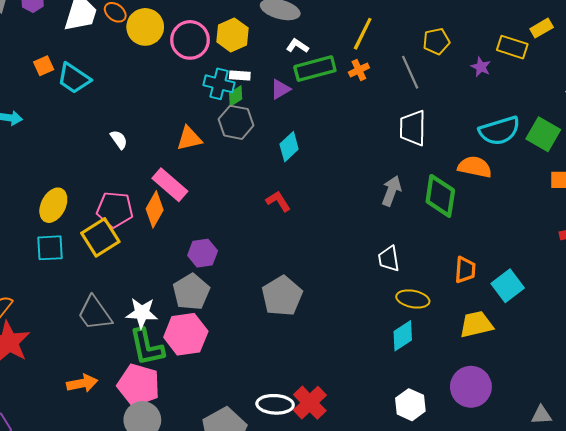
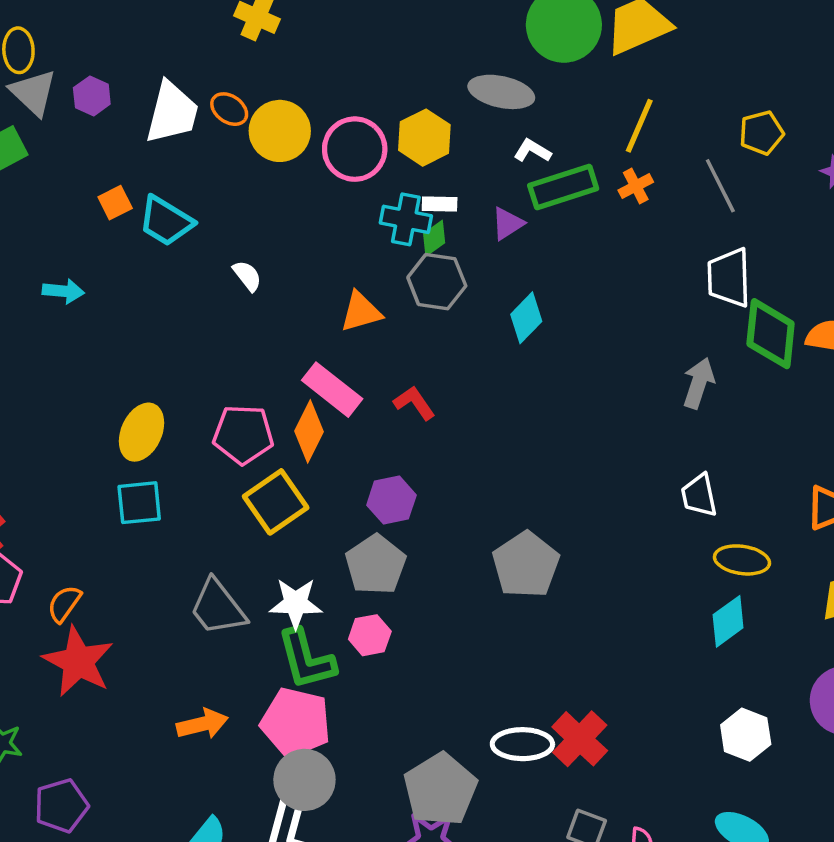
white semicircle: (119, 140) -> (247, 276), moved
green diamond: (440, 196) -> (771, 334), moved
red L-shape: (278, 201) -> (414, 403), moved
yellow square: (100, 237) -> (276, 502), moved
pink hexagon: (186, 334) -> (370, 635), size x0.6

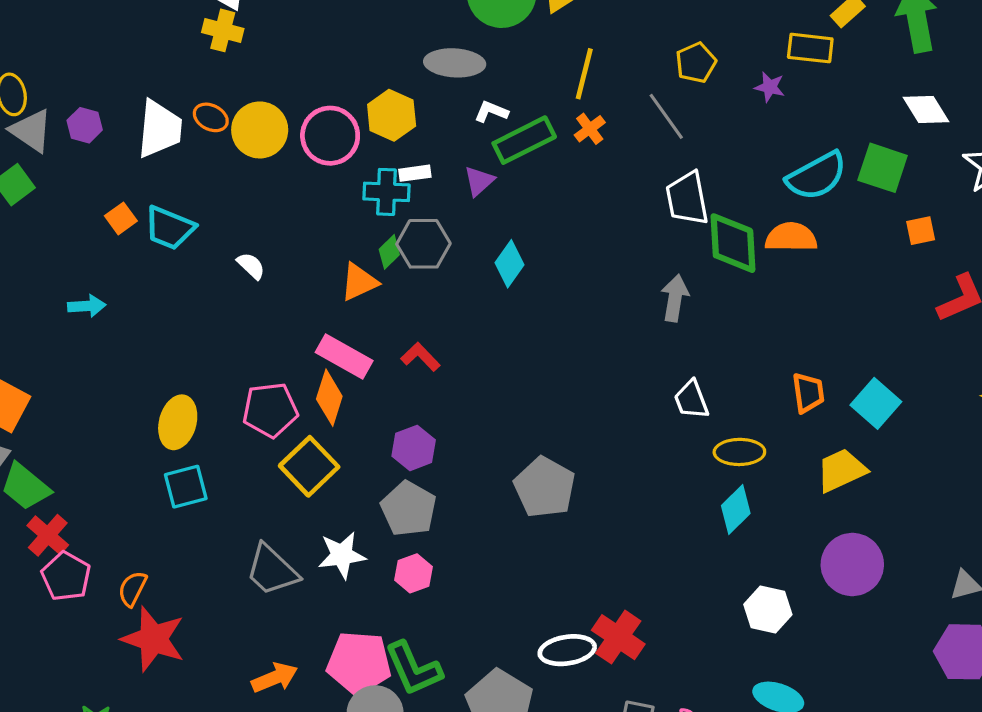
green diamond: (434, 238) -> (389, 252), moved
green L-shape: (306, 659) -> (413, 669), moved

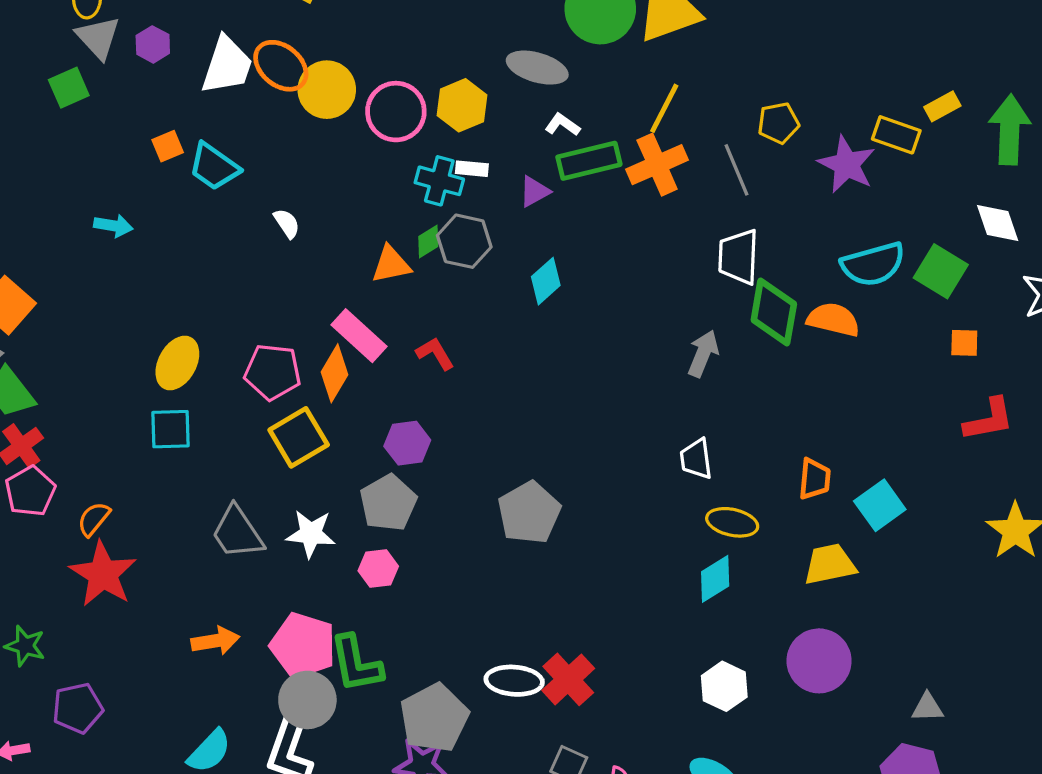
purple star: (770, 87) -> (847, 164), size x1.8
orange ellipse: (211, 117) -> (281, 66), size x1.6
orange cross: (590, 129) -> (657, 165), size x1.8

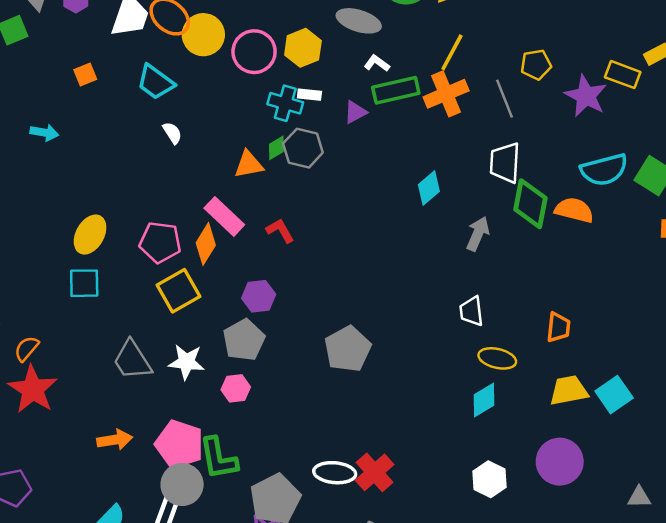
cyan trapezoid: (214, 167) -> (155, 82), moved
cyan diamond: (546, 281) -> (429, 188), moved
cyan square: (880, 505) -> (614, 395), moved

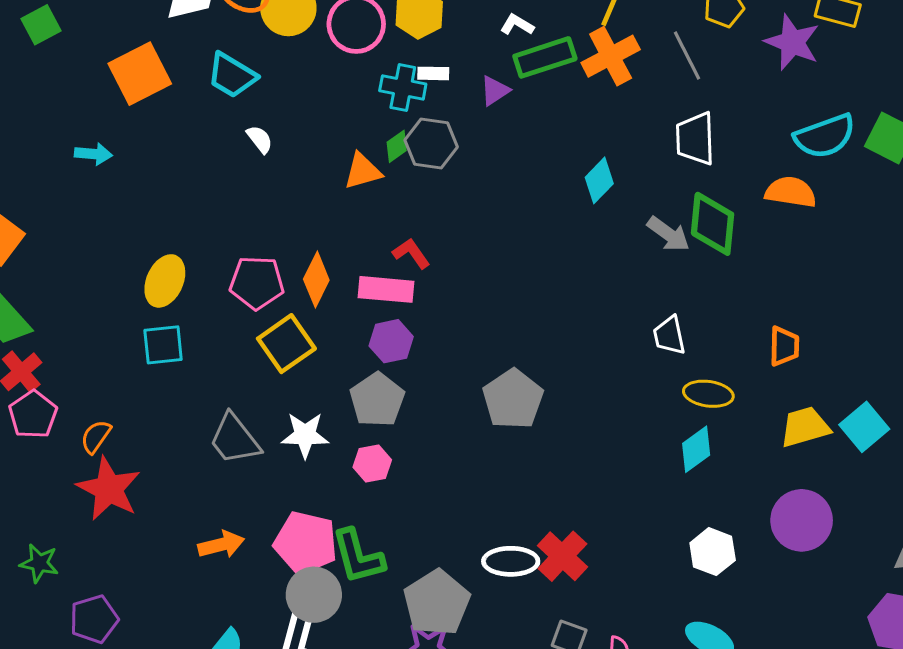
orange square: (85, 74) -> (140, 74), size x2.0
green diamond: (530, 204) -> (713, 224), moved
pink rectangle: (224, 216) -> (386, 289), moved, turned -33
gray arrow: (478, 234) -> (668, 234), turned 108

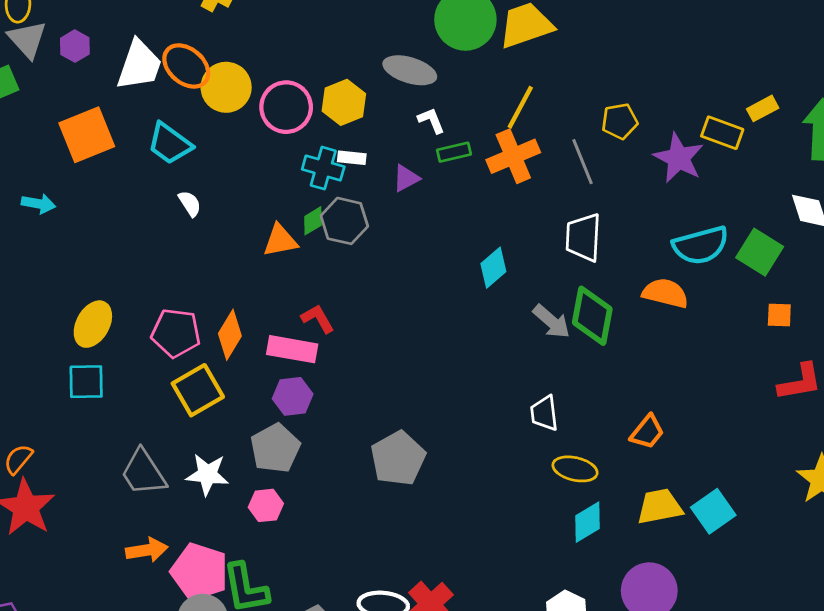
white L-shape: (517, 25) -> (431, 120), turned 32
green rectangle: (545, 57) -> (454, 152), size x0.6
orange trapezoid: (784, 346) -> (647, 432), turned 33
cyan diamond: (696, 449) -> (588, 522), moved
orange arrow: (221, 545) -> (147, 550), moved

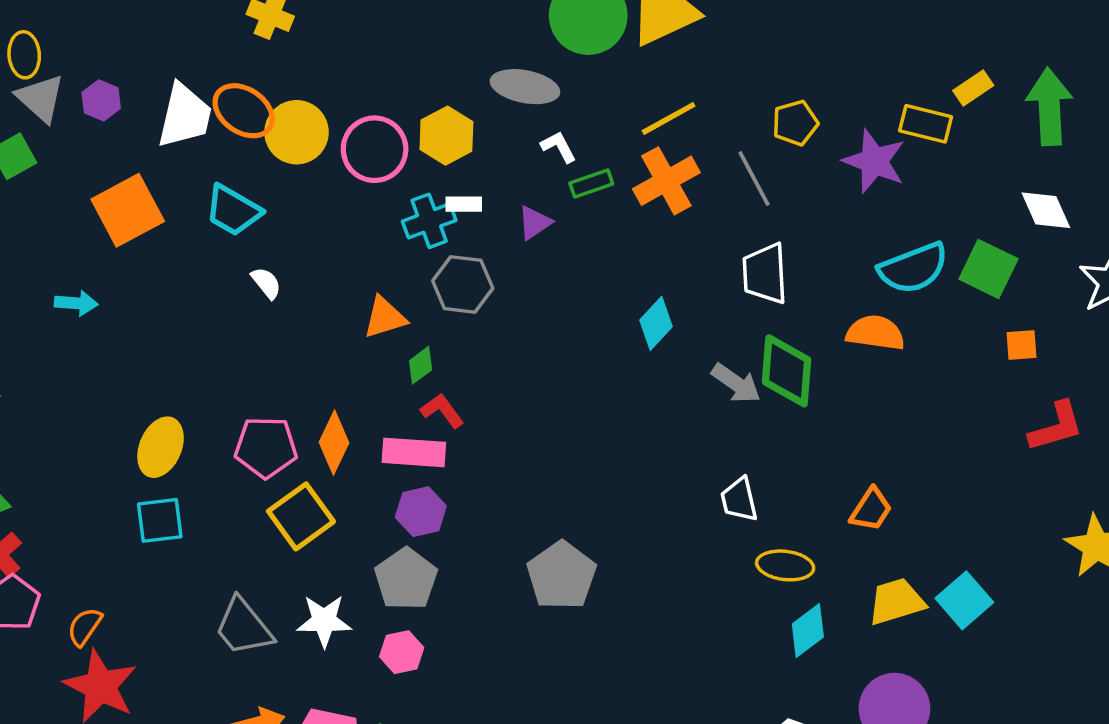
yellow line: (520, 107) -> (669, 118), turned 39
cyan cross: (323, 168) -> (429, 221), turned -30
green diamond: (313, 221) -> (421, 365), moved

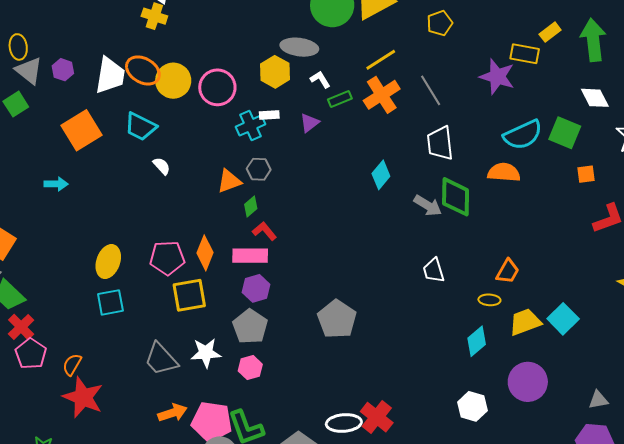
yellow pentagon: (795, 123) -> (440, 23), moved
yellow hexagon: (446, 136) -> (275, 72), moved
gray hexagon: (463, 284) -> (259, 169), moved, size x0.7
yellow square: (301, 516) -> (189, 295), turned 30
yellow ellipse: (785, 565) -> (489, 300), moved, size x0.7

